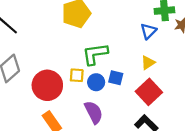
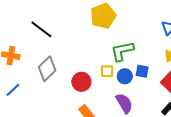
red circle: (47, 85) -> (81, 82), size x0.7

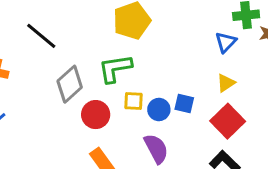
green L-shape: (122, 51) -> (115, 68), moved
gray diamond: (47, 69) -> (70, 84), moved

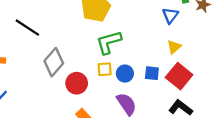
green L-shape: (115, 68) -> (109, 42), moved
blue square: (184, 103) -> (152, 73), moved

